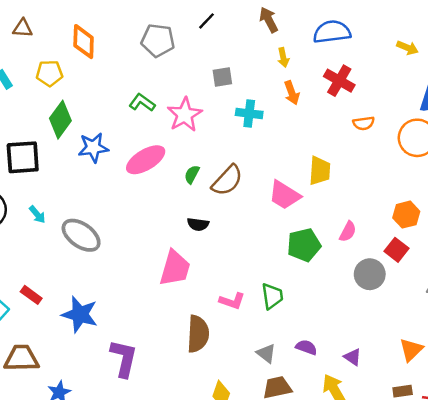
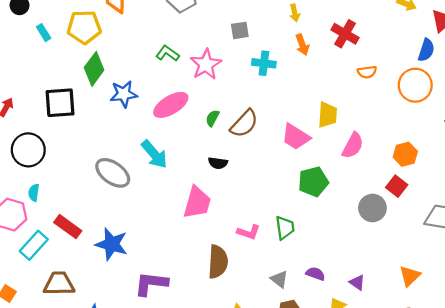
yellow pentagon: (49, 73) -> (84, 27), size x1.4
cyan arrow: (37, 215) -> (154, 154), moved, size x1.8
pink semicircle: (348, 232) -> (353, 145), moved, size x1.4
red rectangle: (31, 295) -> (68, 227), size x1.4
purple L-shape: (124, 358) -> (151, 284), turned -96

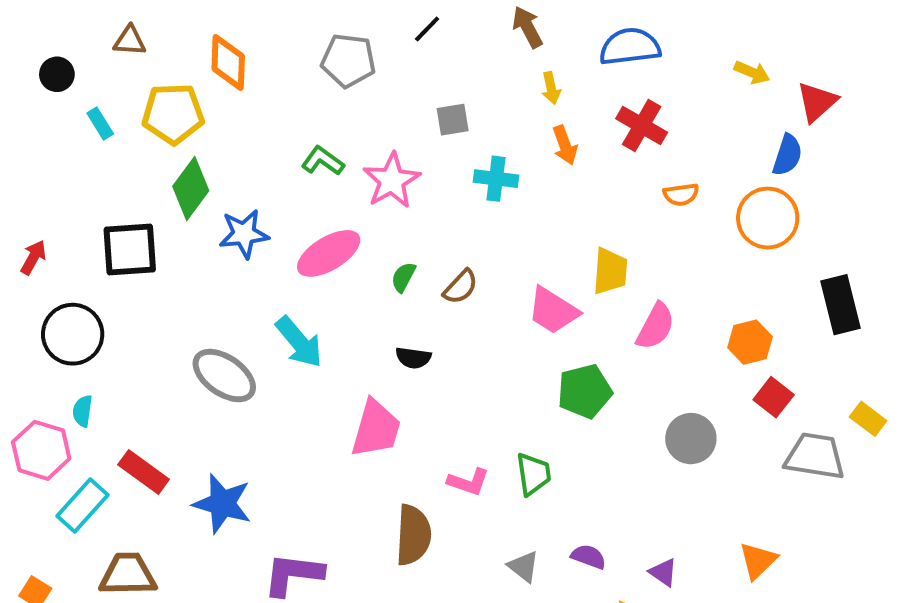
brown semicircle: (244, 124) -> (461, 287), size x0.7
red square: (397, 186) -> (774, 397), moved

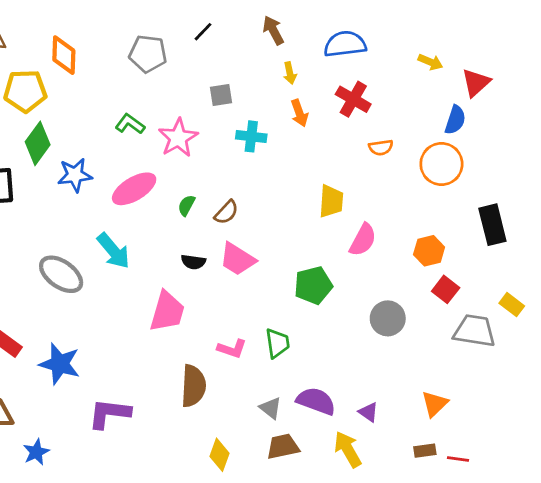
pink trapezoid: (553, 311) -> (237, 259), moved
purple semicircle: (589, 557) -> (316, 401), size x1.6

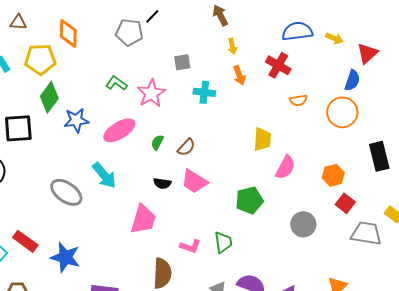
black line: (203, 32) -> (152, 16), moved
blue semicircle: (345, 44) -> (297, 31), moved

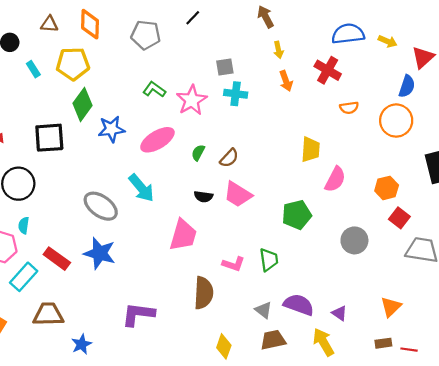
gray pentagon: (129, 32) -> (146, 35), moved
orange diamond: (68, 33) -> (90, 24), moved
cyan cross: (204, 92) -> (236, 94), moved
blue star: (65, 257) -> (100, 253), moved

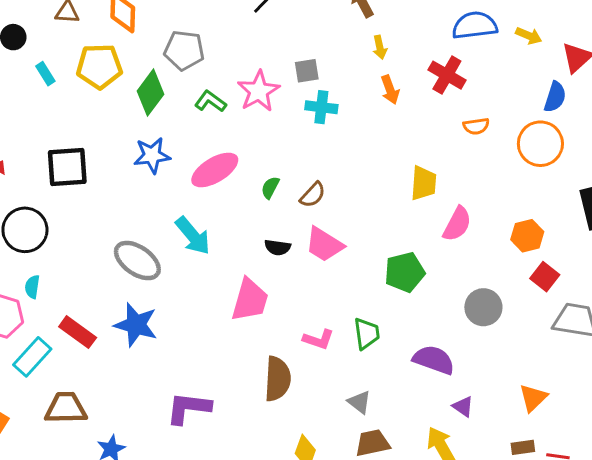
gray pentagon: (146, 35) -> (184, 50), moved
pink star: (192, 100) -> (259, 91), moved
green diamond: (83, 104) -> (151, 93), moved
purple semicircle: (299, 305) -> (434, 360), moved

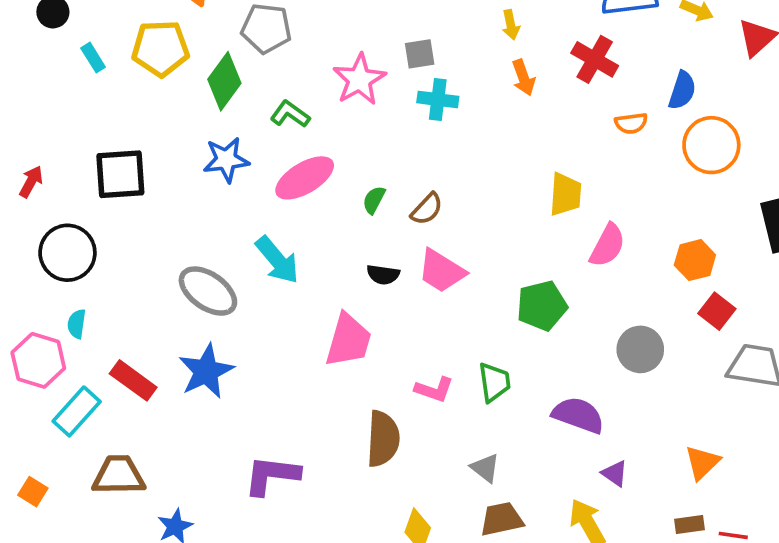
blue semicircle: (555, 97) -> (682, 90), moved
green L-shape: (210, 101) -> (290, 114), moved
blue star: (136, 325) -> (206, 371), turned 30

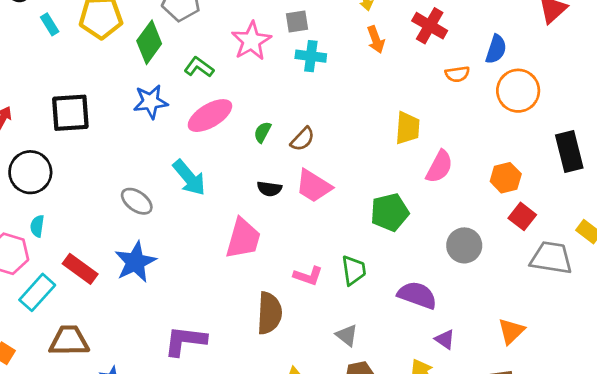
gray ellipse: (208, 291) -> (137, 201), size x0.7

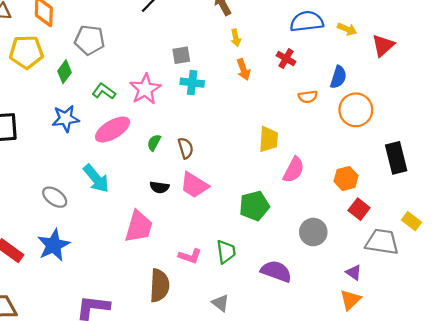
red cross: (430, 26) -> (286, 59), size x0.7
pink star: (251, 41) -> (145, 89), moved
green diamond: (149, 42) -> (65, 72), size x0.7
brown semicircle: (303, 139) -> (186, 148), turned -60
purple triangle: (445, 339) -> (354, 272), moved

